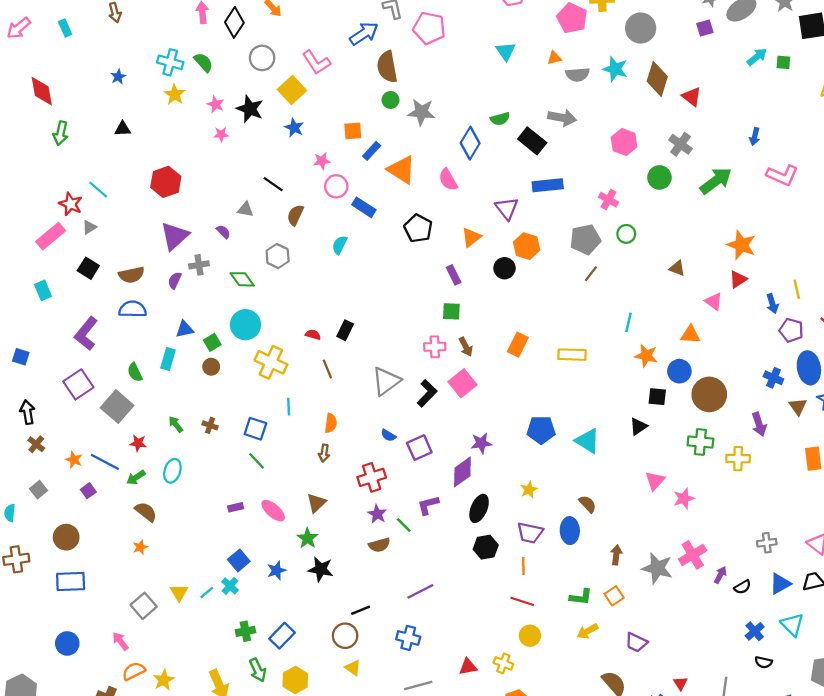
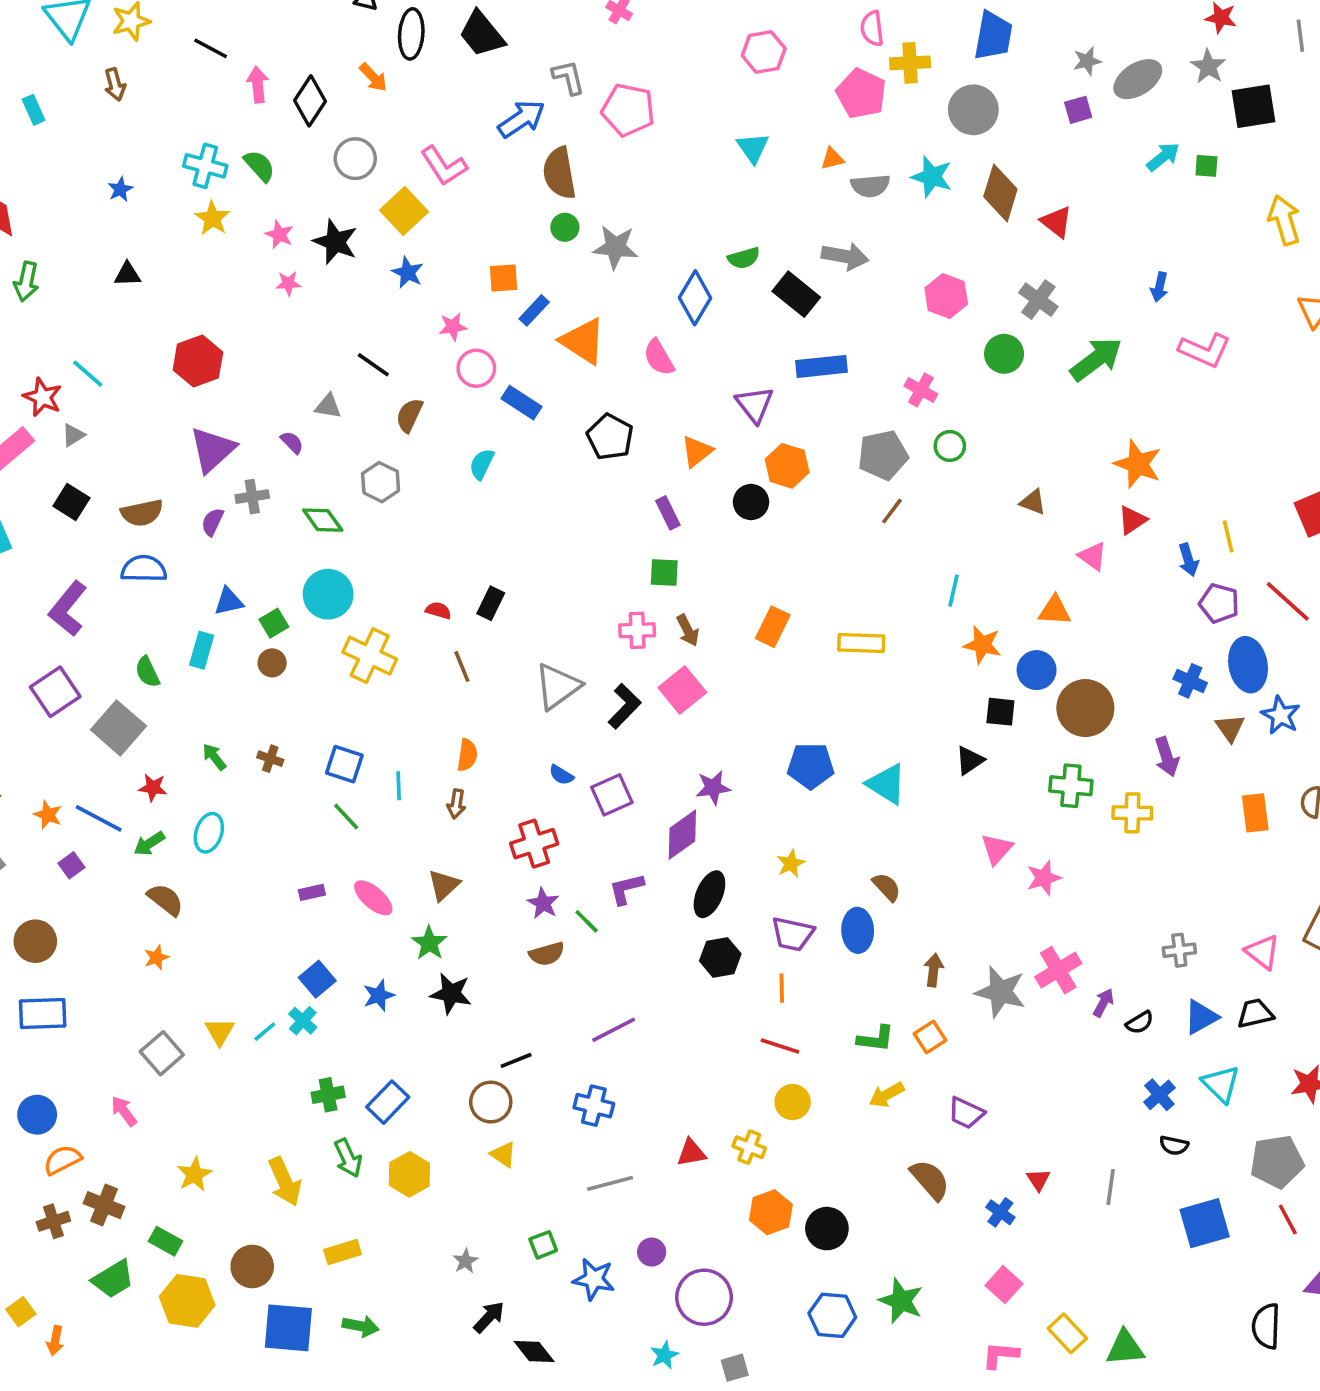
cyan line: (289, 407) -> (399, 786), moved
orange semicircle: (134, 671) -> (62, 1160), moved

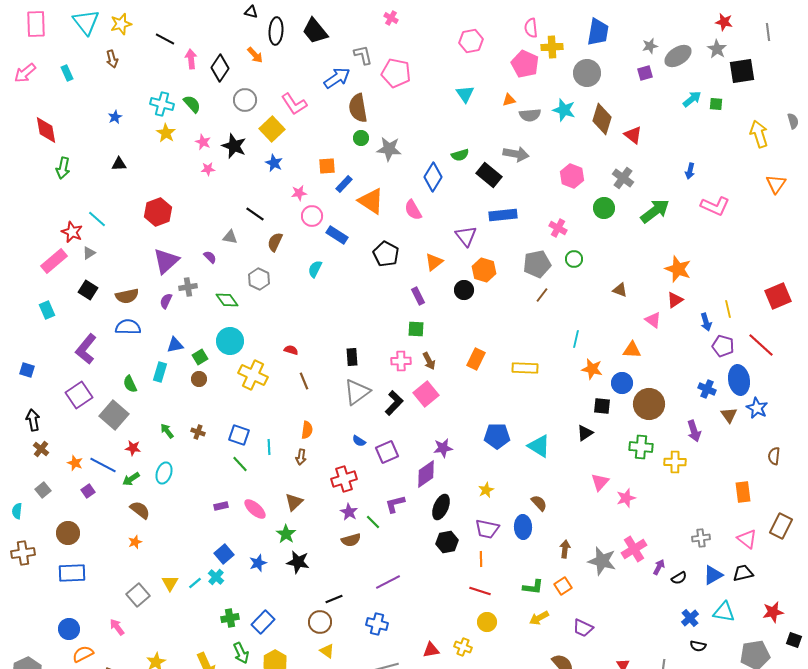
black rectangle: (491, 603) -> (352, 357), moved, turned -30
orange rectangle: (1255, 813) -> (743, 492), moved
cyan triangle: (1221, 1084) -> (724, 612), turned -35

